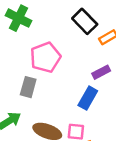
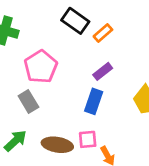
gray rectangle: (28, 87) -> (28, 102), turned -36

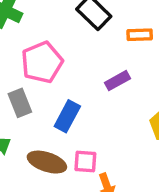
orange rectangle: (103, 33) -> (140, 35), moved, turned 30
blue rectangle: (94, 101) -> (67, 116), moved

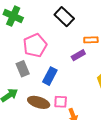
orange rectangle: (140, 35) -> (91, 40), moved

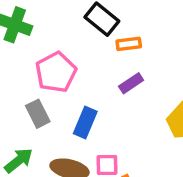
orange rectangle: (91, 40) -> (129, 44), moved

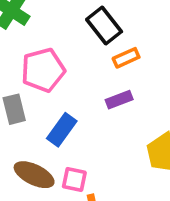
orange rectangle: (129, 44) -> (126, 58), turned -30

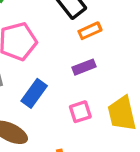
pink square: (74, 180) -> (80, 112), moved, turned -30

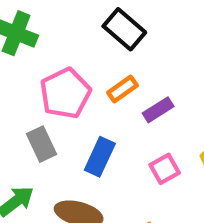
orange rectangle: (90, 31) -> (122, 89), moved

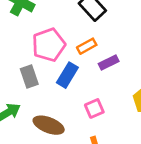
blue rectangle: (100, 157) -> (67, 75), moved
pink square: (165, 169) -> (94, 108), moved

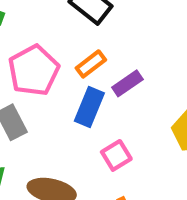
blue rectangle: (67, 75) -> (89, 107), moved

